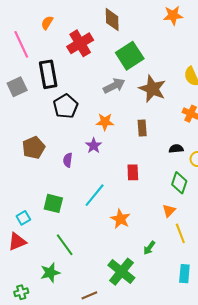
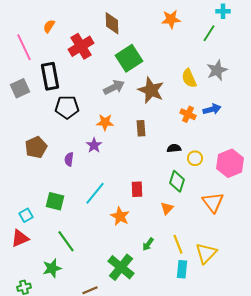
black pentagon: (66, 106) -> (67, 107), turned 30
red rectangle: (133, 172) -> (137, 189), moved
yellow line: (180, 233) -> (178, 244), moved

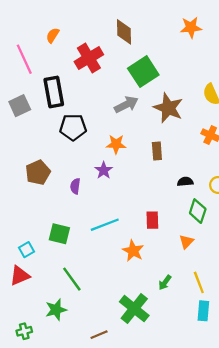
black semicircle: (174, 148) -> (185, 182), moved
cyan line: (95, 193) -> (105, 225), turned 30

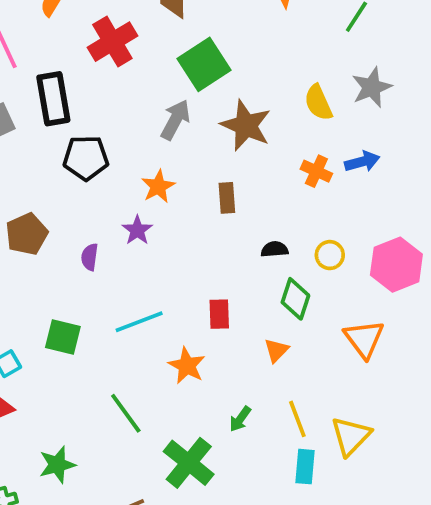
gray arrow: (126, 104) -> (175, 120), turned -35
orange star: (116, 144) -> (158, 186), turned -30
green line: (72, 279) -> (126, 413), moved

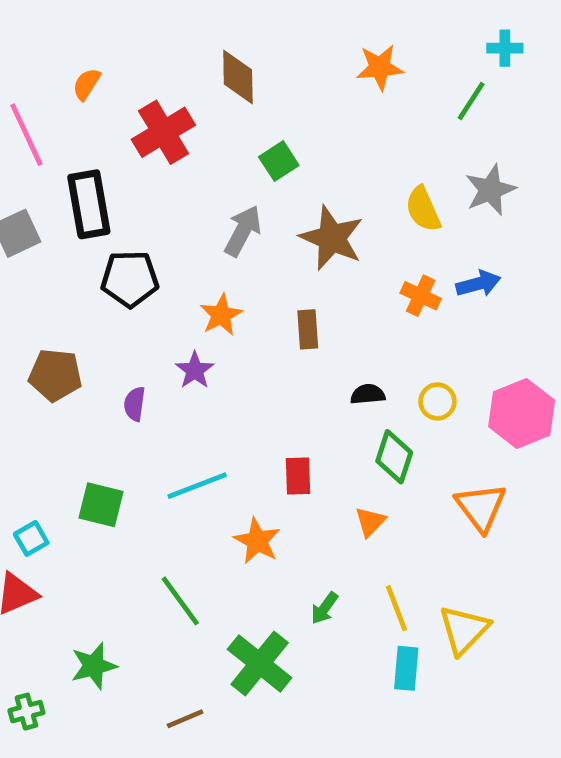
green square: (204, 64) -> (279, 161), size x0.6
brown pentagon: (27, 234) -> (55, 375), turned 30

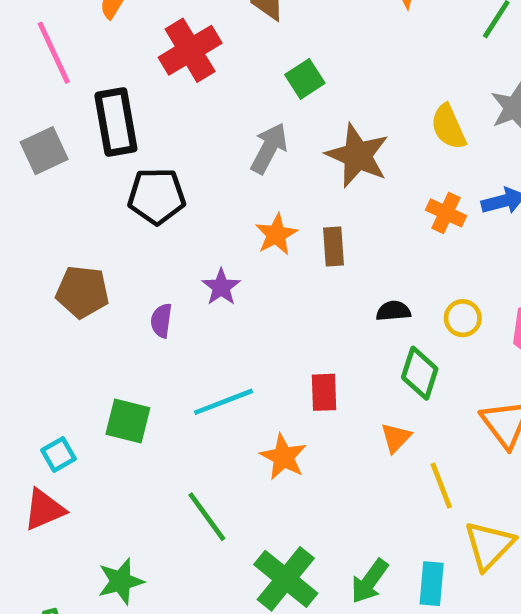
orange star: (221, 315) -> (276, 234), moved
green arrow: (324, 608) -> (369, 581), moved, size x1.4
yellow line: (397, 608) -> (441, 486), moved

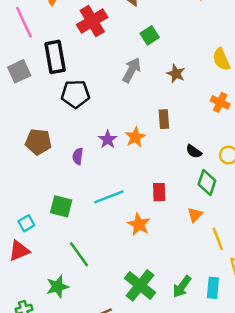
brown star: (358, 155) -> (176, 74), size x0.6
orange star: (276, 234) -> (135, 137), moved
black semicircle: (393, 311) -> (194, 151), turned -140
green line: (207, 517) -> (79, 254), moved

